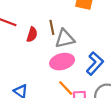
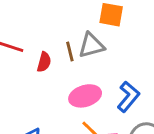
gray triangle: (65, 39) -> (91, 45), moved

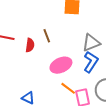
gray triangle: (91, 45) -> (91, 43), moved

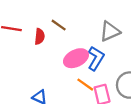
brown line: (47, 36) -> (59, 25), turned -32
blue L-shape: (91, 62) -> (96, 58), moved

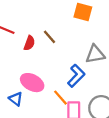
pink ellipse: (76, 58) -> (32, 83), moved, turned 40

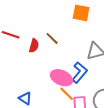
pink ellipse: (32, 83) -> (61, 78), moved

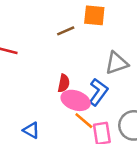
brown line: (52, 38) -> (66, 31), moved, turned -64
red semicircle: (34, 46) -> (64, 83), moved

